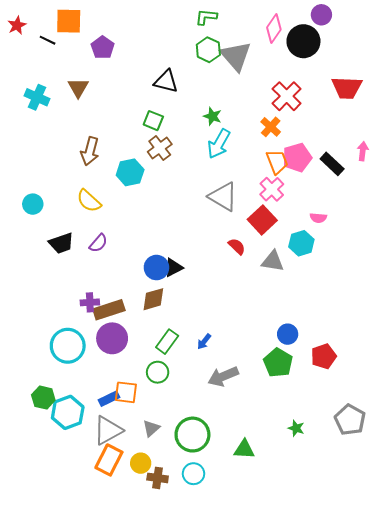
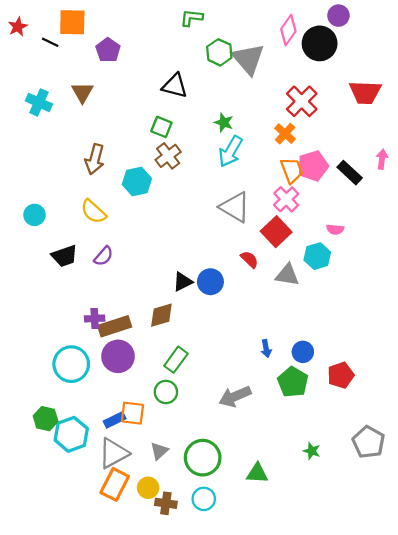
green L-shape: (206, 17) -> (191, 18), moved
blue circle: (156, 268) -> (210, 282), moved
blue arrow: (204, 342) -> (266, 349), moved, turned -49

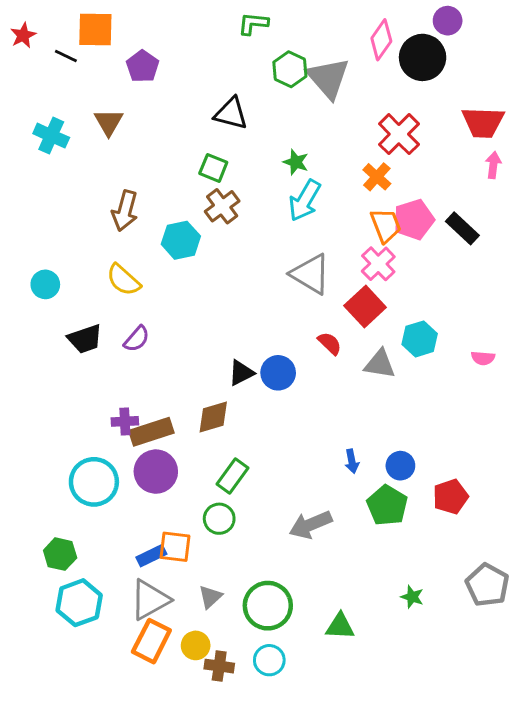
pink arrow: (382, 159) -> (493, 165), moved
pink semicircle: (335, 229) -> (483, 358), moved
cyan hexagon: (71, 434) -> (79, 603), moved

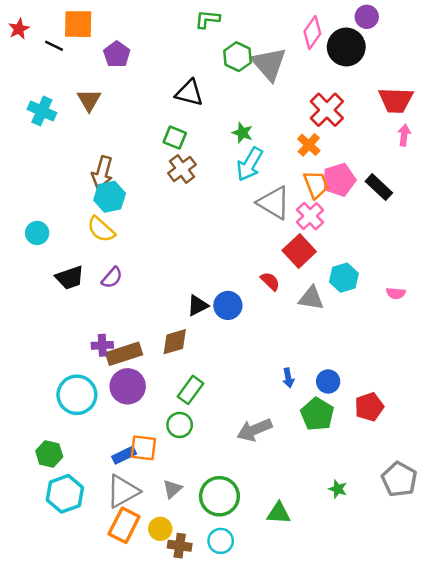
cyan hexagon: (181, 240) -> (110, 197), moved
gray triangle: (311, 274) -> (274, 203), moved

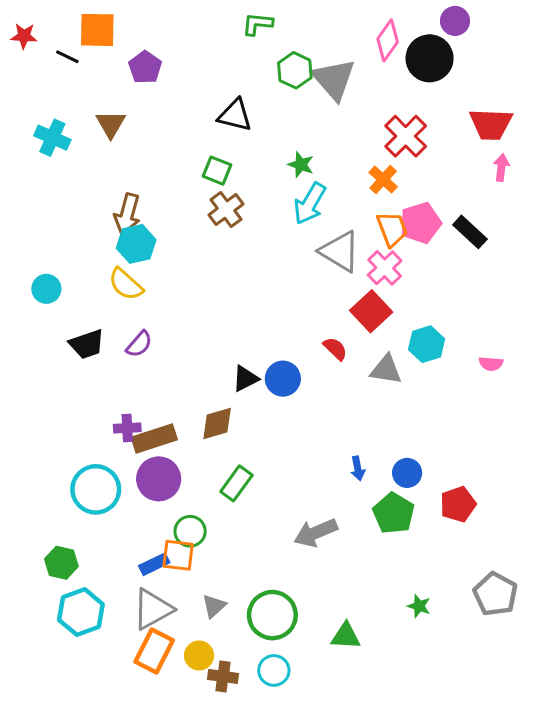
red star: (19, 29) -> (24, 36), turned 30
green circle: (180, 425) -> (190, 531), moved

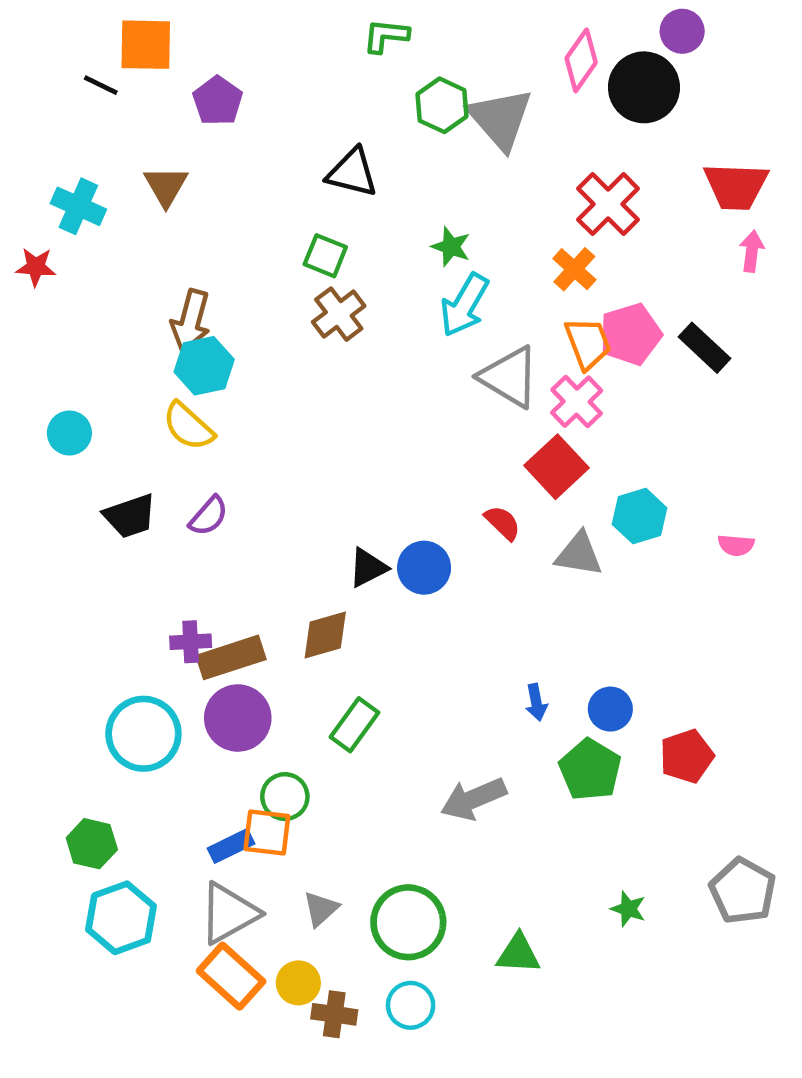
red star: (24, 36) -> (36, 267), moved
orange rectangle: (154, 651) -> (231, 976), turned -75

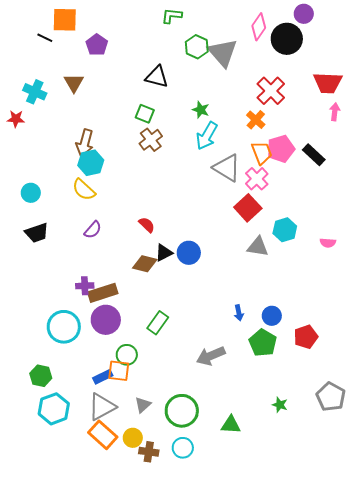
black trapezoid: (130, 516) -> (37, 233), moved
red semicircle: (503, 523) -> (147, 225), moved
brown diamond: (325, 635) -> (145, 264), moved, turned 30

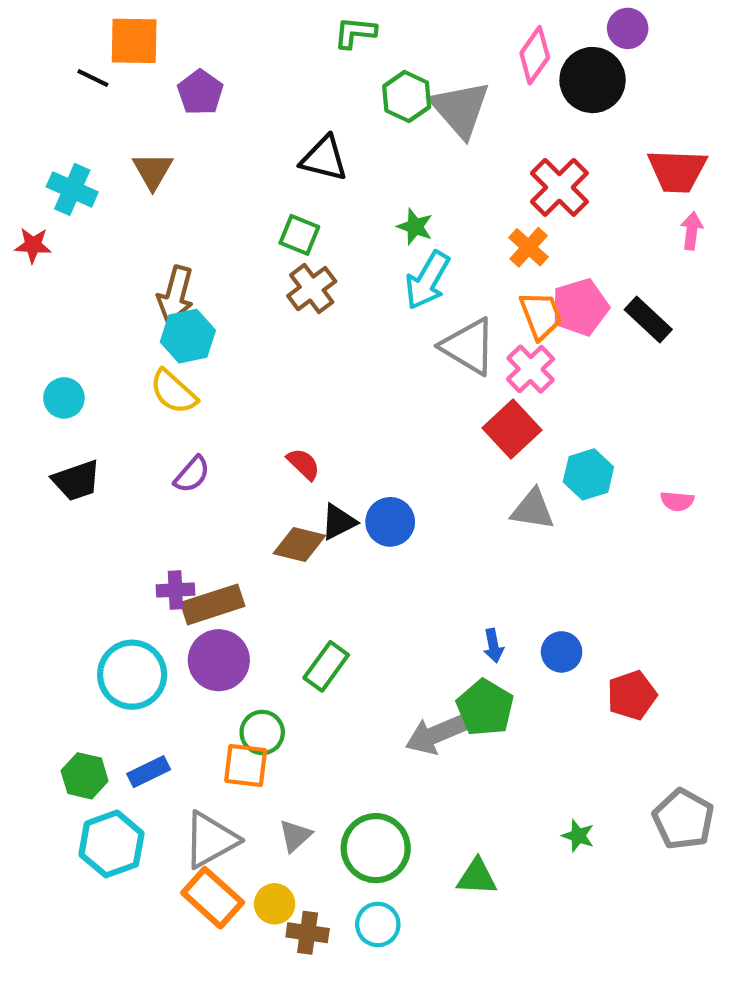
green pentagon: (263, 343) -> (485, 708), moved
blue rectangle: (103, 377) -> (149, 772), moved

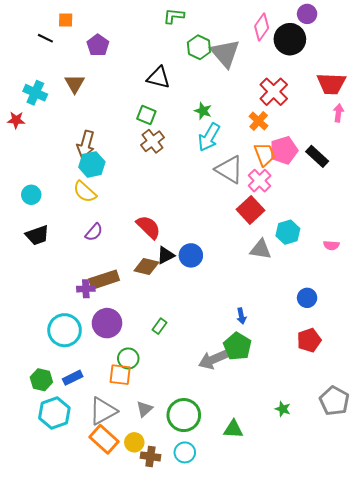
orange square: (134, 41) -> (66, 20), size x0.6
red semicircle: (303, 464) -> (148, 227), size x1.5
brown rectangle: (213, 604) -> (104, 280), moved
blue circle: (562, 652) -> (307, 298), moved
green rectangle: (326, 666) -> (160, 326), size x0.7

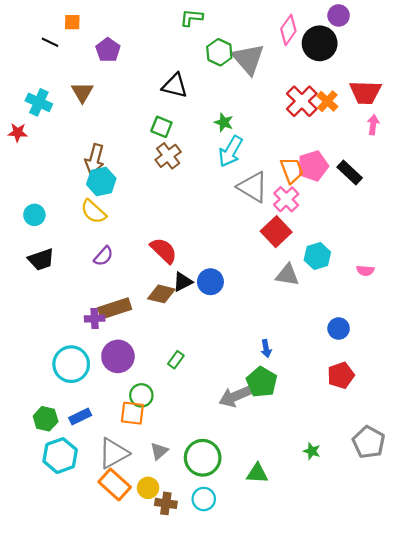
orange cross: (259, 121) -> (327, 101), moved

